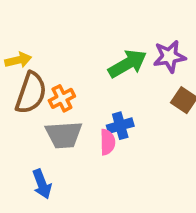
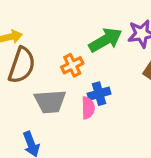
orange cross: (62, 98) -> (72, 65), moved

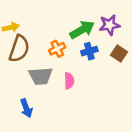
blue cross: (99, 94) -> (89, 51), moved

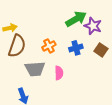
purple star: (109, 25) -> (93, 26), turned 30
green arrow: (82, 30) -> (76, 19), moved

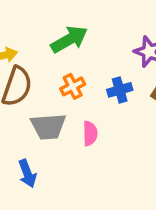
green arrow: (76, 19) -> (69, 39), moved

